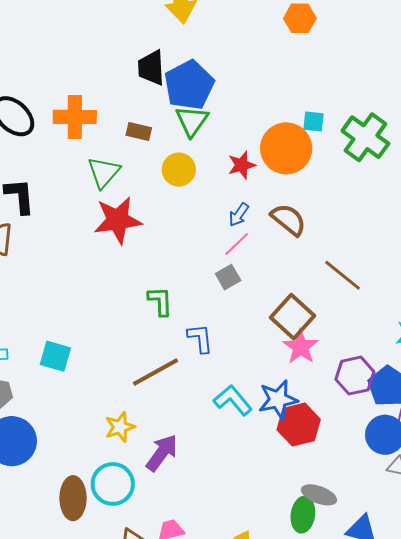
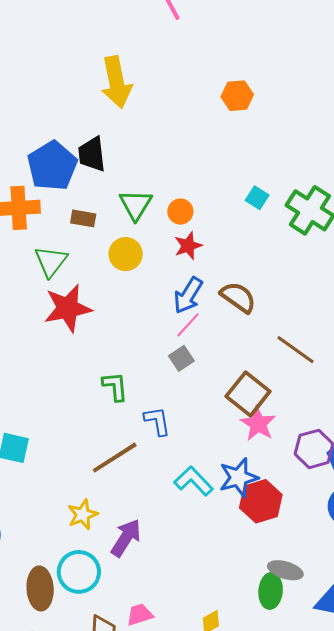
blue pentagon: (189, 85) -> (52, 166), moved
cyan square: (314, 121) -> (257, 198), turned 30
orange circle: (286, 148) -> (180, 212), moved, size x0.5
blue arrow: (239, 215) -> (188, 295), size x1.5

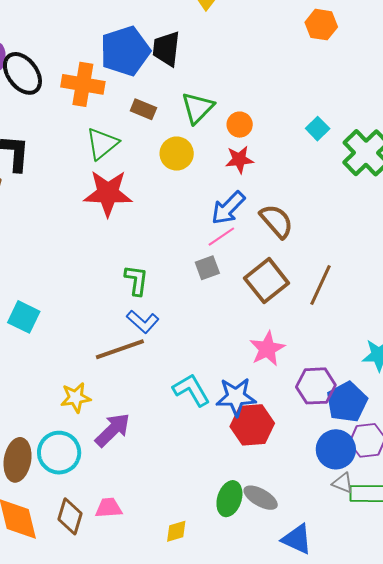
brown line: (295, 350) -> (320, 285), turned 66
brown square: (248, 394) -> (267, 281), moved
blue L-shape: (157, 421) -> (143, 322), moved, turned 128
green ellipse: (271, 591) -> (229, 499), moved

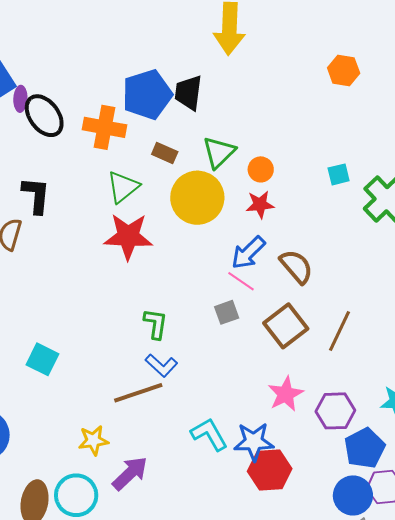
cyan square: (318, 129) -> (339, 174), turned 30
yellow circle: (177, 154) -> (197, 198), size x1.6
pink line: (221, 237) -> (241, 281), turned 68
purple hexagon: (316, 386) -> (335, 411), moved

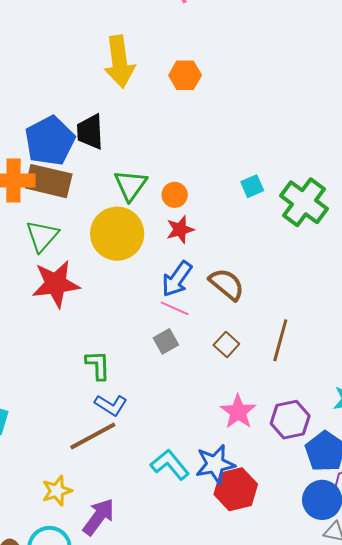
orange hexagon: (344, 71) -> (185, 75), moved
brown rectangle: (165, 153) -> (49, 181), moved, size x1.8
brown square: (286, 326) -> (226, 344), size x0.6

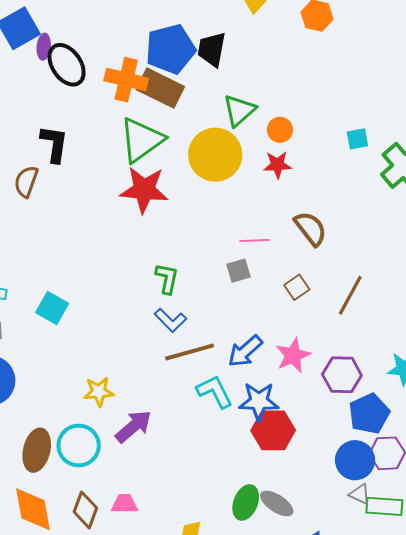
green triangle: (42, 236) -> (141, 140), size x1.4
blue arrow: (177, 279) -> (245, 351), moved
pink line: (175, 308) -> (255, 240), turned -40
brown line: (93, 436) -> (190, 352), moved

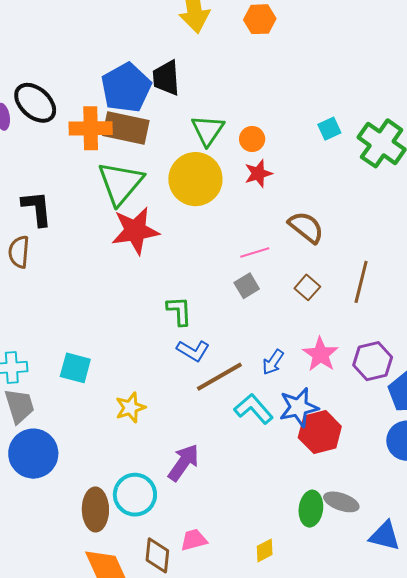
black ellipse: (67, 65) -> (35, 103), moved
blue arrow: (245, 351) -> (273, 362), size x0.7
yellow star: (99, 392) -> (130, 408), moved

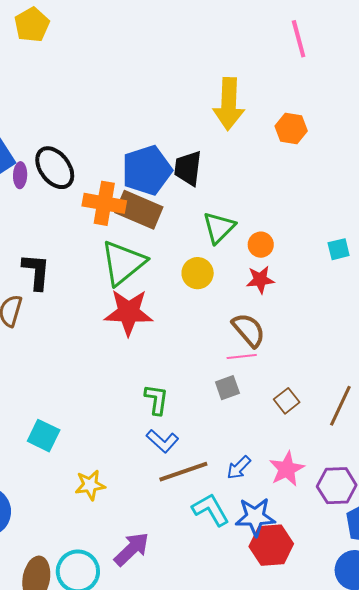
yellow circle: (195, 179) -> (198, 273), size x0.6
brown semicircle: (306, 227) -> (249, 330), moved

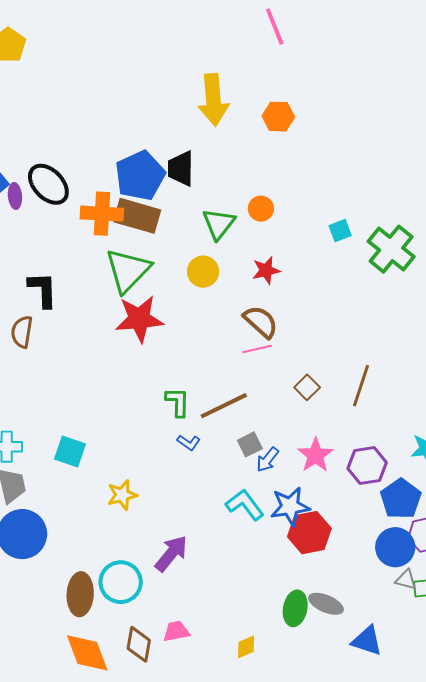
orange circle: (261, 245) -> (261, 209), moved
gray square: (227, 388) -> (250, 444), moved
blue L-shape: (162, 441) -> (189, 443), size x0.7
brown line: (183, 472) -> (224, 406), moved

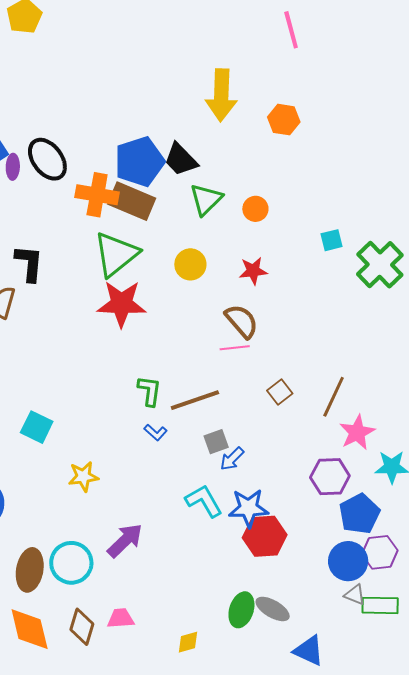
black trapezoid: (181, 169) -> (181, 159), turned -51
green triangle: (219, 224) -> (206, 199), moved
pink star: (315, 455) -> (357, 432), moved

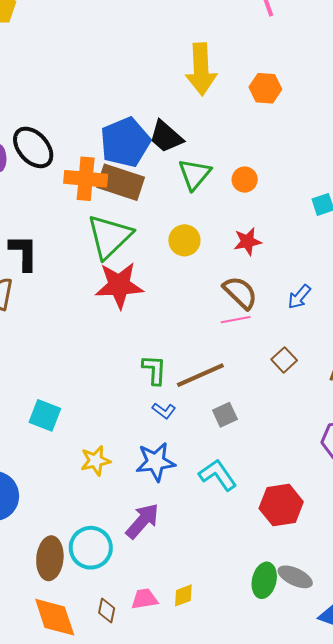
blue arrow: (232, 459) -> (299, 297), moved
blue star: (249, 508) -> (156, 462), moved
brown diamond: (82, 627) -> (107, 610), size x0.7
yellow diamond: (188, 642) -> (183, 595), moved

